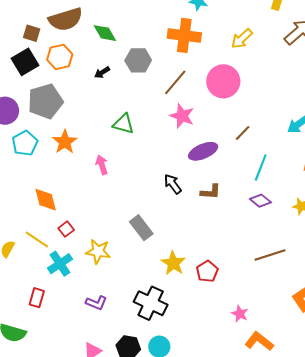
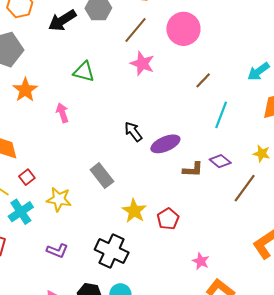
black arrow: (102, 72) -> (62, 20), size x1.8
purple ellipse: (203, 151) -> (165, 144), moved
brown L-shape: (210, 192) -> (193, 170), moved
purple diamond: (260, 201) -> (220, 161), moved
brown line: (270, 255) -> (245, 188), moved, turned -36

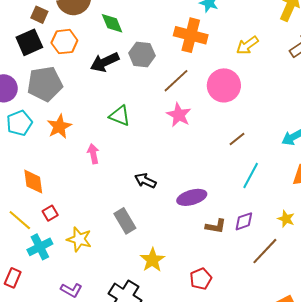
black arrow: (133, 132) -> (145, 181), moved, turned -35
purple diamond: (220, 161) -> (244, 221), turned -65
red pentagon: (168, 219) -> (201, 279), moved

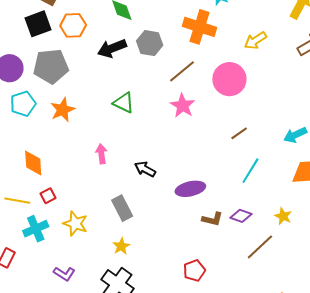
pink arrow: (93, 154) -> (101, 154), moved
yellow line: (20, 220) -> (17, 201), turned -35
purple diamond: (244, 221) -> (241, 216), turned 35
yellow star: (152, 260) -> (121, 246), moved, size x0.7

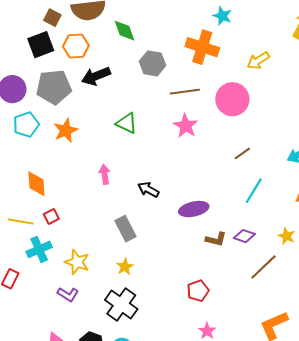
black arrow: (112, 48) -> (96, 76), moved
brown line: (182, 71) -> (185, 92), turned 32
yellow star: (75, 224) -> (77, 262), moved

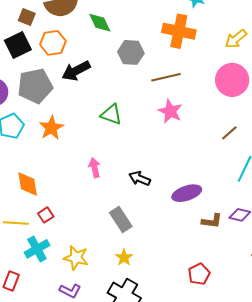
pink circle: (232, 99) -> (232, 80), moved

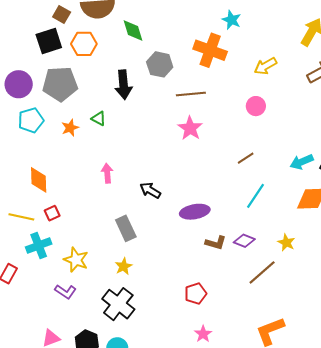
black arrow: (76, 71) -> (124, 85), moved, turned -76
pink circle: (232, 80) -> (256, 106), size x0.6
green triangle: (111, 115) -> (99, 119), moved, size x0.7
orange star: (51, 128) -> (70, 128), size x0.7

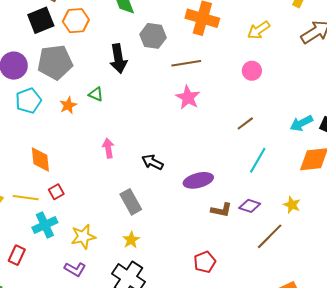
yellow star: (76, 260) -> (83, 237), turned -30

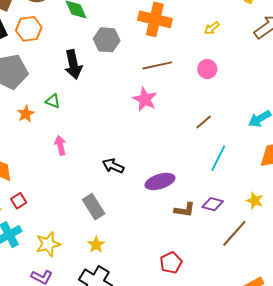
yellow arrow: (259, 30) -> (212, 28), size x0.7
brown line: (186, 63) -> (157, 65), moved
pink arrow: (108, 148) -> (60, 145), moved

